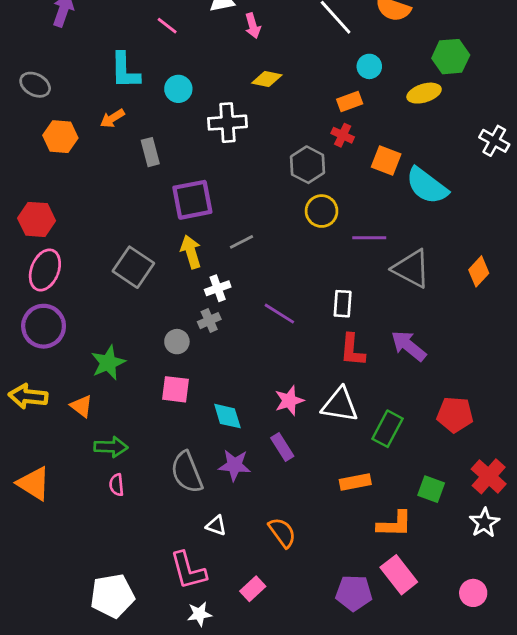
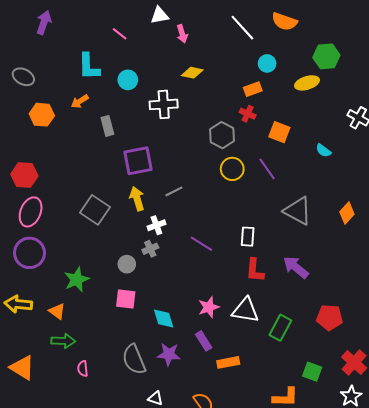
cyan semicircle: (427, 186) -> (323, 151), moved, size x0.5
purple line: (369, 238) -> (267, 169), moved, turned 55
green arrow: (111, 447) -> (63, 341), moved
orange rectangle: (355, 482) -> (228, 362), moved

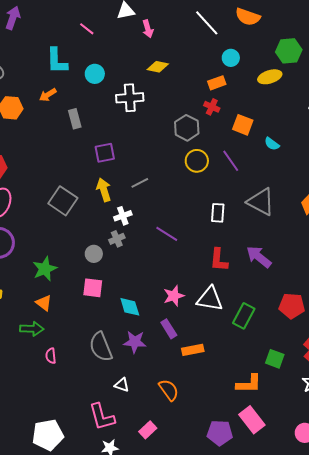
cyan semicircle: (323, 151) -> (272, 144), moved
purple square: (138, 161) -> (105, 153), size x0.7
white rectangle: (248, 237) -> (218, 213), moved
orange triangle: (57, 311) -> (44, 303), moved

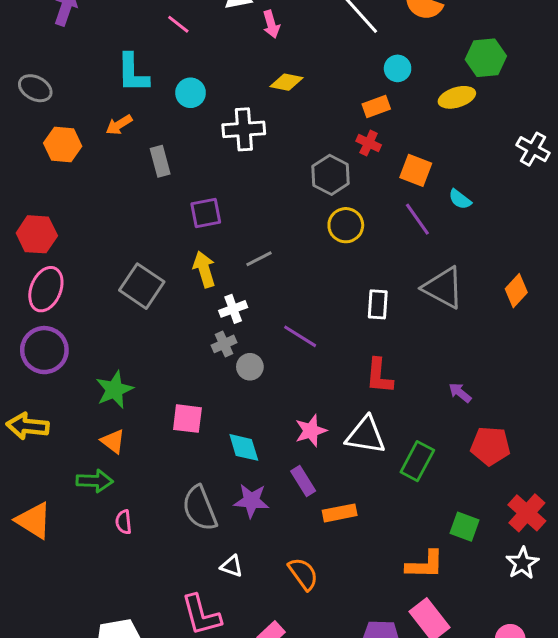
purple line: (231, 161) -> (417, 219), moved
gray circle: (94, 254) -> (250, 367), moved
purple arrow: (259, 257) -> (460, 393), moved, size x0.6

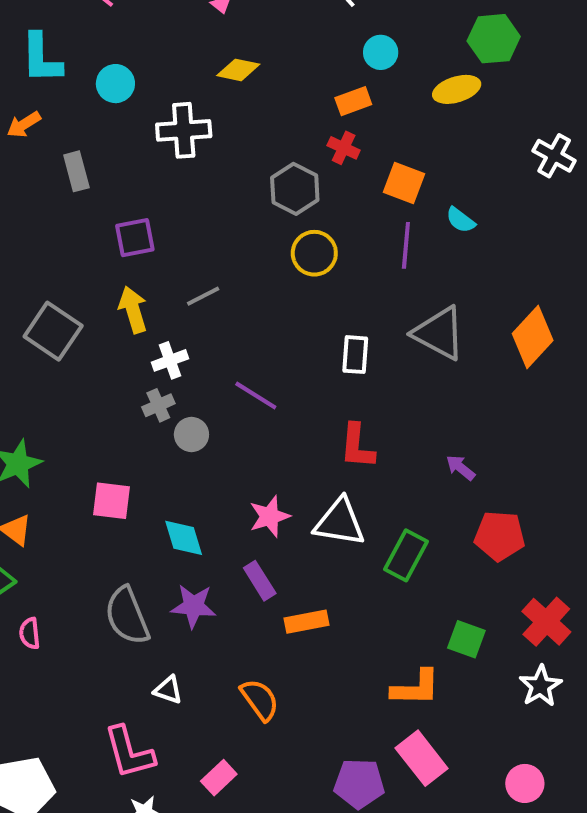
purple line: (417, 219) -> (406, 245), turned 40
orange diamond: (516, 291) -> (533, 337), size x1.4

